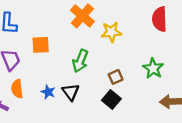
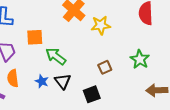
green arrow: (80, 61) -> (56, 56), moved, turned 105
black square: (111, 99) -> (92, 94), moved, turned 30

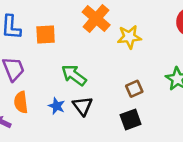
orange square: (35, 37) -> (46, 34), moved
black square: (92, 94) -> (131, 120), moved

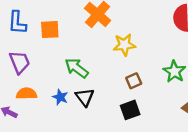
yellow star: (129, 37) -> (124, 45), moved
orange semicircle: (21, 102) -> (27, 94), turned 96

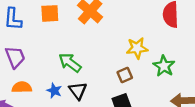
orange square: (50, 30) -> (50, 13), moved
yellow star: (124, 45) -> (137, 48), moved

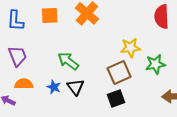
green star: (164, 66) -> (155, 64), turned 30
brown square: (125, 75) -> (119, 73), size x1.6

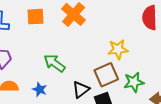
green star: (155, 64) -> (134, 82), moved
black triangle: (76, 87) -> (81, 90), moved, turned 30

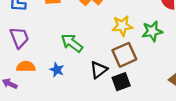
yellow star: (118, 49) -> (122, 26), moved
green star: (134, 82) -> (152, 31), moved

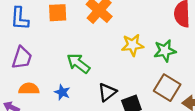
purple trapezoid: (19, 38) -> (22, 58), turned 40
brown square: (124, 55) -> (167, 88), moved, turned -35

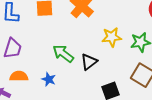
black triangle: (107, 92) -> (89, 62), moved

